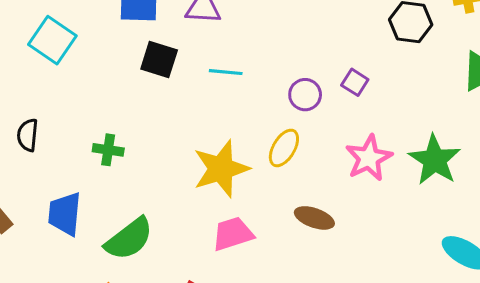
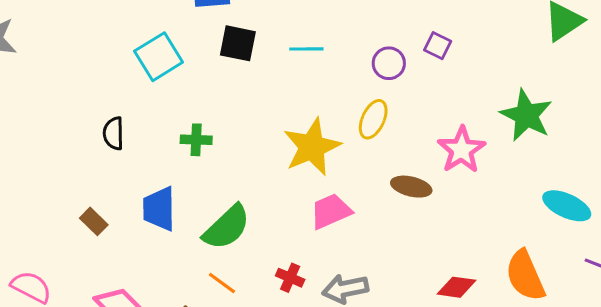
cyan square: (52, 40) -> (159, 57), moved, turned 30
pink star: (369, 158) -> (462, 150), moved

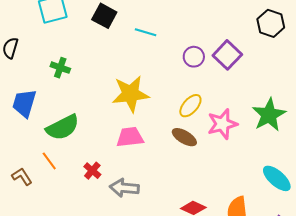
purple square: (438, 46) -> (227, 55), size x1.6
yellow ellipse: (373, 119) -> (190, 106), moved

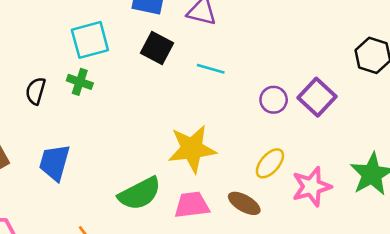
green cross: (60, 68) -> (80, 82), moved
green semicircle: (63, 127) -> (140, 194), moved
brown ellipse: (184, 137) -> (244, 203), moved

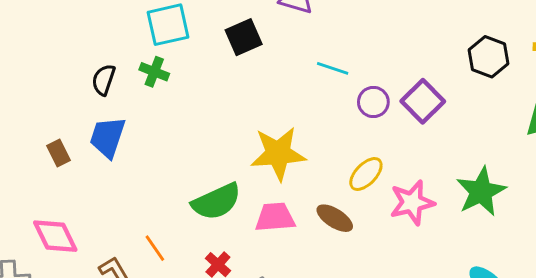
black square: (157, 48) -> (244, 37), turned 36
cyan line: (211, 69) -> (333, 68), moved
blue trapezoid: (54, 162) -> (108, 137), moved

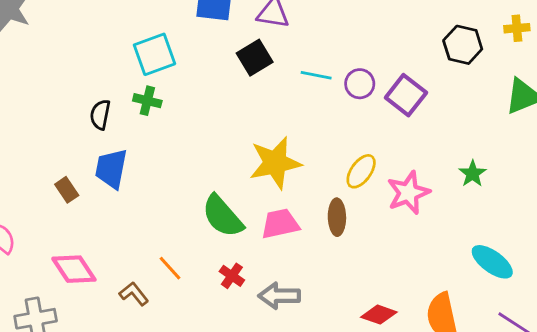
black square: (244, 37) -> (255, 58), moved
purple circle: (373, 102) -> (360, 84), moved
green star: (481, 192) -> (473, 174), size x0.6
green semicircle: (216, 202) -> (223, 216), turned 81
brown ellipse: (335, 218) -> (337, 217), turned 64

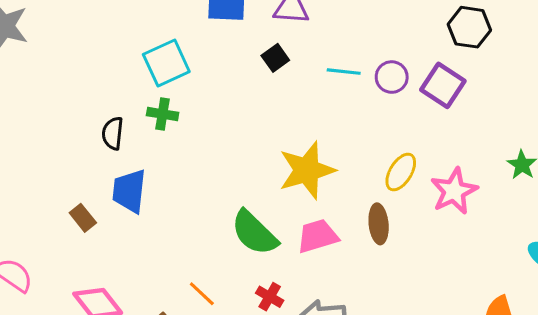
black hexagon: (463, 45) -> (469, 27), moved
black square: (255, 58) -> (275, 58), size x0.7

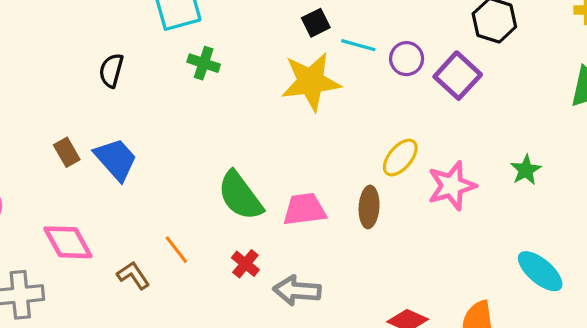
black square: (275, 58) -> (316, 23), moved
green cross: (163, 114) -> (204, 63), moved
yellow star: (307, 170) -> (311, 82), moved
blue trapezoid: (129, 191) -> (116, 159), moved, turned 123

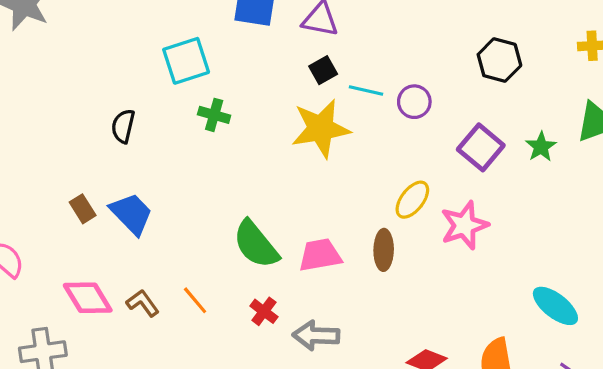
purple square: (458, 76) -> (481, 147), moved
green star: (526, 170) -> (541, 147), moved
brown L-shape: (133, 275) -> (143, 303), moved

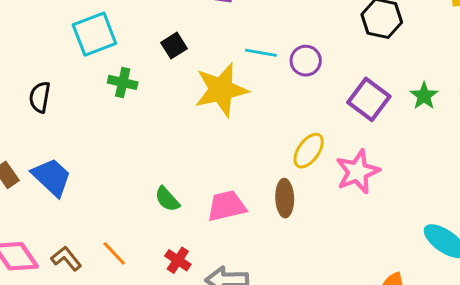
black square: (323, 70) -> (174, 46), moved
green semicircle: (256, 244) -> (167, 199), size x0.6

